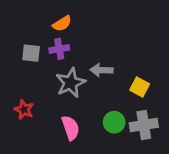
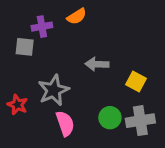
orange semicircle: (62, 24) -> (77, 16), moved
purple cross: (59, 49) -> (42, 27), moved
gray star: (70, 83) -> (54, 90), moved

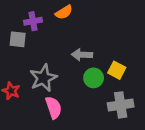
green circle: (110, 118) -> (94, 78), moved

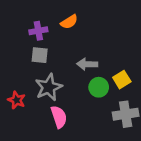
gray square: (18, 39) -> (40, 55), moved
yellow square: (117, 70) -> (122, 80), turned 30

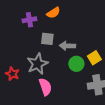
gray square: (40, 55) -> (47, 39), moved

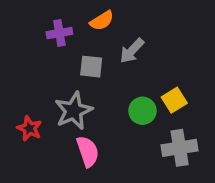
gray arrow: (67, 46) -> (132, 51), moved, turned -49

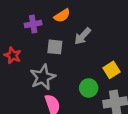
green circle: (142, 111) -> (89, 88), moved
red star: (29, 128) -> (13, 55), moved

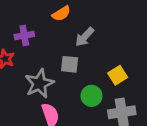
purple cross: (33, 24) -> (24, 35), moved
gray square: (55, 47) -> (70, 64), moved

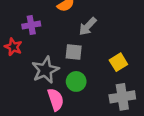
green circle: (92, 96) -> (76, 81), moved

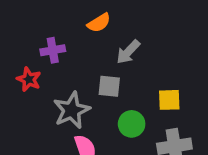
yellow square: (118, 62) -> (169, 100), turned 30
green circle: (76, 81) -> (132, 124), moved

